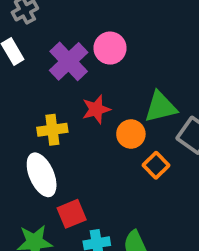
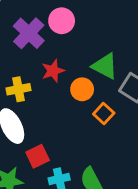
green triangle: (160, 107) -> (105, 66), turned 44

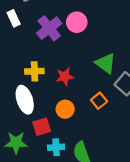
red star: (53, 71) -> (65, 77), moved
orange circle: (82, 89) -> (65, 109), moved

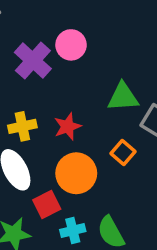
green triangle: (106, 63) -> (123, 97), turned -30
orange circle: (65, 109) -> (76, 173), size x1.5

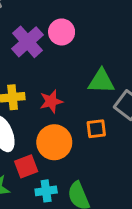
orange square: (123, 152) -> (96, 129), turned 36

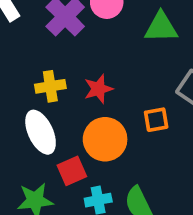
green triangle: (101, 81) -> (161, 27), moved

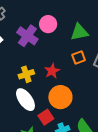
orange square: (156, 120) -> (79, 57), moved

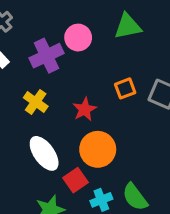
green triangle: (79, 32) -> (128, 26), moved
purple cross: (27, 36) -> (47, 56), turned 30
yellow cross: (26, 74) -> (36, 102), moved, turned -35

